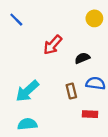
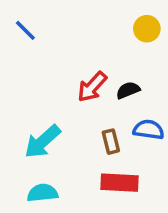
red arrow: (53, 45) -> (92, 87), moved
red rectangle: (90, 114) -> (119, 183), moved, size x1.5

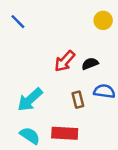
red rectangle: (119, 183) -> (65, 133), moved
cyan semicircle: (43, 193) -> (30, 136), turned 40

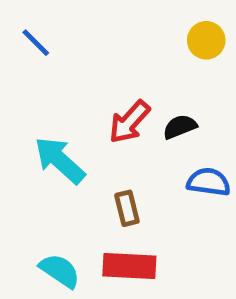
cyan arrow: (30, 100) -> (60, 160), moved, turned 84
brown rectangle: (78, 100) -> (127, 208), moved

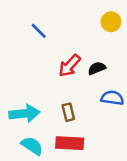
blue line: (36, 43) -> (39, 31), moved
cyan arrow: (60, 160) -> (24, 113), moved, turned 132

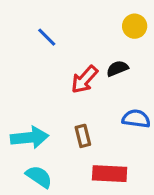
black semicircle: (97, 68) -> (117, 68), moved
red rectangle: (70, 143) -> (110, 174), moved

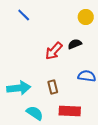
blue line: (47, 37) -> (24, 15), moved
cyan semicircle: (39, 177) -> (35, 113), moved

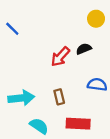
blue line: (24, 15) -> (12, 29), moved

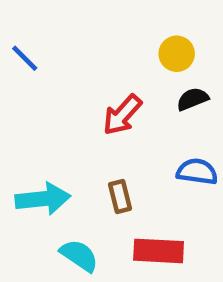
yellow circle: (96, 19) -> (177, 54), moved
black semicircle: (84, 49) -> (193, 99), moved

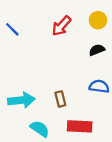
yellow circle: (177, 54) -> (98, 20), moved
red arrow: (122, 115) -> (61, 26), moved

